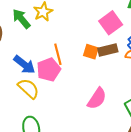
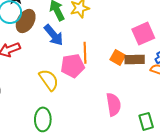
blue arrow: (24, 65) -> (54, 35), moved
pink semicircle: (97, 99) -> (113, 105), turned -55

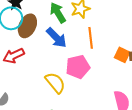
orange line: (85, 53) -> (91, 38), moved

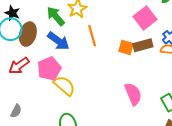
pink pentagon: (78, 67) -> (49, 69), moved

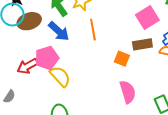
brown ellipse: (28, 34) -> (29, 21), turned 50
orange square: (126, 47) -> (122, 59), moved
red arrow: (19, 66) -> (28, 66), moved

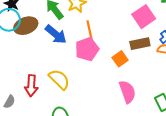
pink pentagon: (47, 58) -> (87, 49), moved
orange square: (122, 59) -> (120, 59), turned 35
red arrow: (28, 66) -> (31, 86), moved, turned -55

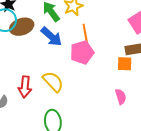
orange square: (120, 59) -> (125, 64), moved, turned 35
pink semicircle: (127, 92) -> (121, 97), size x0.7

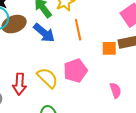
pink pentagon: (82, 52) -> (75, 71), moved
orange square: (125, 64) -> (109, 48), moved

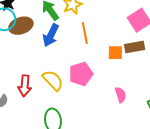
blue arrow: (44, 33) -> (51, 35), turned 75

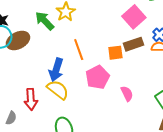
orange line: (85, 33) -> (79, 50), moved
blue arrow: (51, 35) -> (56, 70), moved
pink pentagon: (81, 74) -> (98, 77), moved

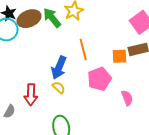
brown ellipse: (18, 40) -> (29, 19), moved
yellow semicircle: (58, 90) -> (59, 88), size x0.6

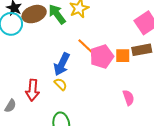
orange line: (83, 50) -> (87, 47), turned -35
pink pentagon: (99, 79) -> (102, 57), moved

